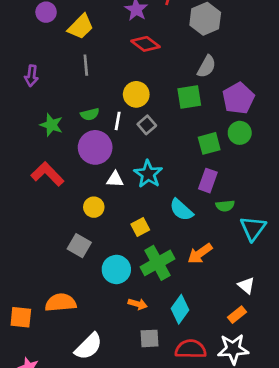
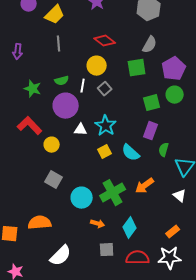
red diamond: (146, 44) -> (105, 41), moved
green semicircle: (225, 206) -> (164, 150), turned 112
yellow circle: (94, 207) -> (52, 145), moved
yellow square: (140, 227) -> (105, 152), moved
white triangle: (246, 285) -> (180, 196), moved

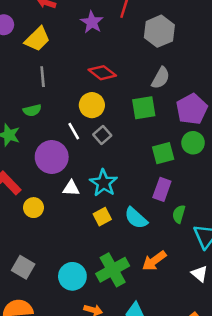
green semicircle: (62, 81) -> (32, 110), moved
white line: (83, 86) -> (74, 131), turned -40
gray square: (54, 180) -> (23, 267), moved

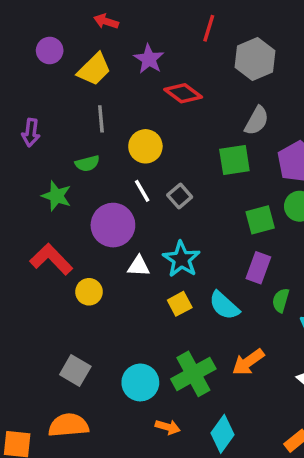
purple star: (92, 22) -> (149, 59), moved
red diamond: (102, 73) -> (183, 93), moved
yellow circle: (92, 105) -> (145, 146), moved

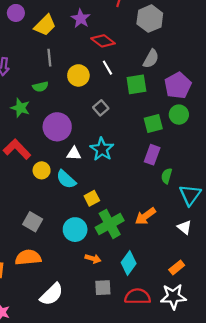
white line: (142, 191) -> (107, 68), moved
yellow square: (180, 304) -> (92, 198), moved
cyan semicircle: (224, 305) -> (66, 179), moved

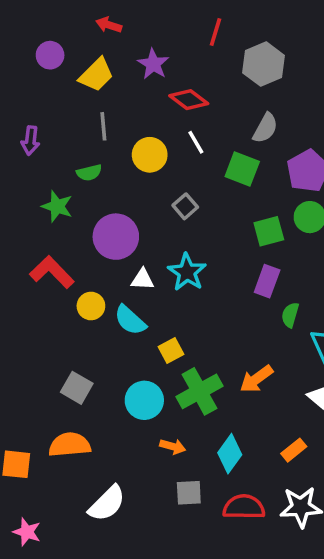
green square: (136, 84) -> (242, 169), turned 30
orange rectangle: (177, 268) -> (294, 450), moved

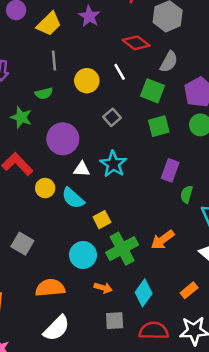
red diamond: (189, 100) -> (136, 43), moved
green square: (269, 231) -> (159, 126), moved
gray square: (77, 388) -> (22, 244), moved
orange semicircle: (70, 445) -> (50, 288), moved

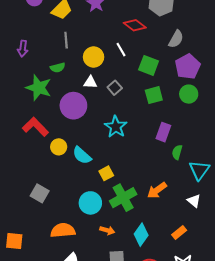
gray semicircle: (169, 62) -> (176, 39), moved
green star: (21, 117) -> (39, 88), size x1.4
white triangle: (82, 169) -> (90, 82), moved

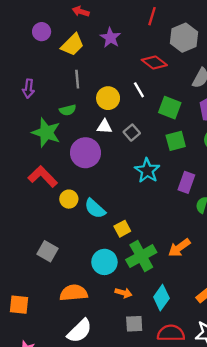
cyan star: (116, 127) -> (147, 171), moved

